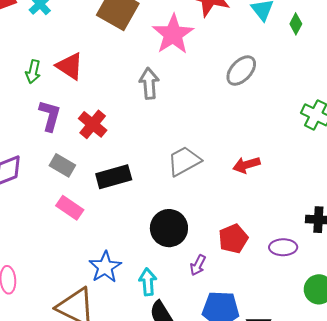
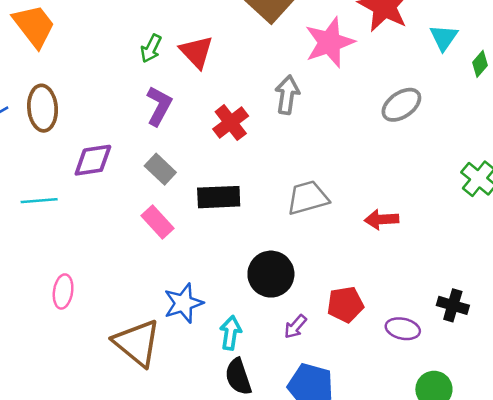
red cross: (93, 124) -> (231, 123), moved

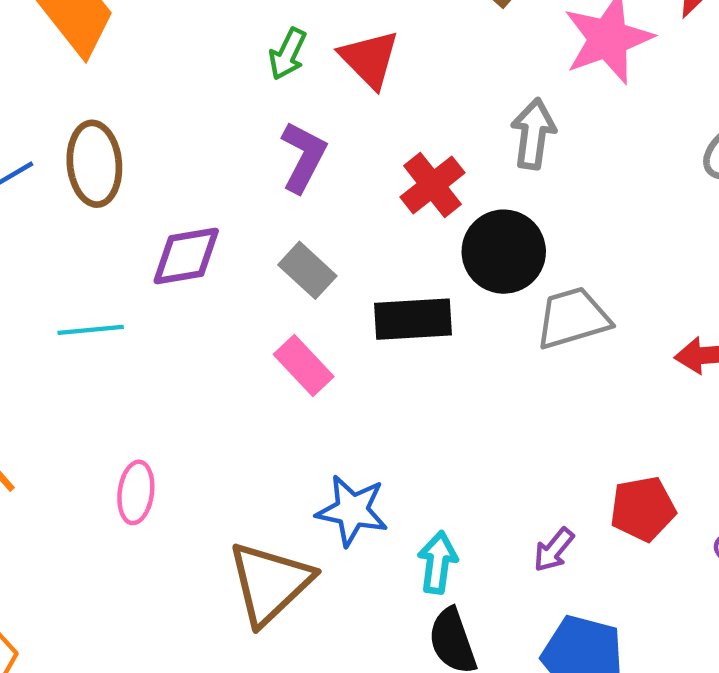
black circle: (271, 274) -> (504, 252), moved
blue star: (183, 303) -> (352, 510), turned 30
brown triangle: (137, 343) -> (270, 583), turned 38

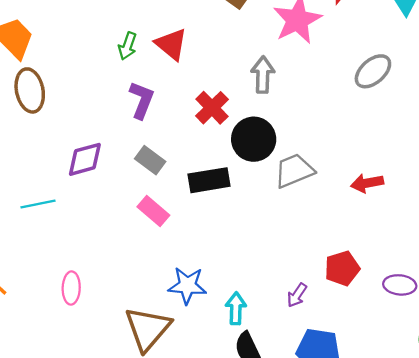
brown ellipse: (94, 164) -> (30, 90), moved

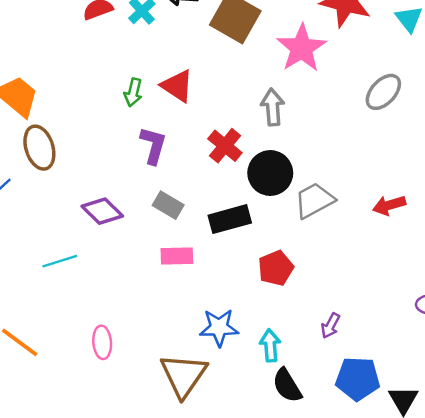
purple diamond: (85, 159) -> (102, 211), turned 66
pink rectangle: (153, 211) -> (177, 256), turned -36
red pentagon: (342, 268) -> (276, 268), moved

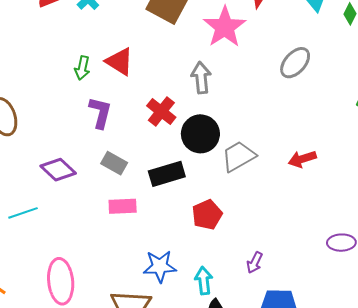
pink ellipse: (102, 342) -> (61, 281), size x1.6

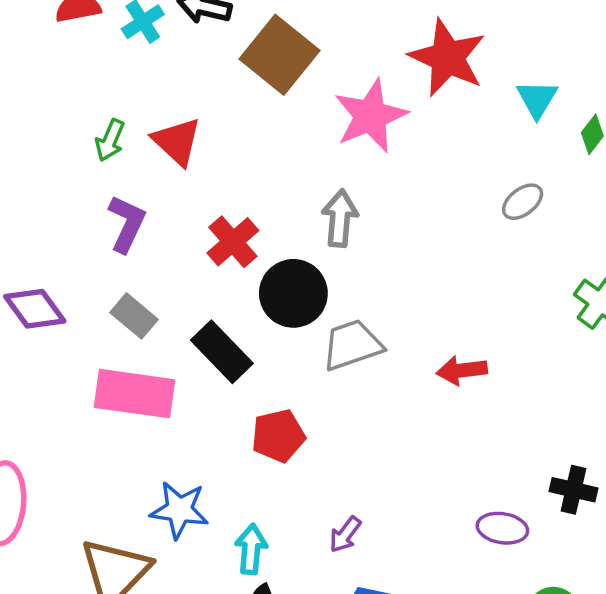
gray ellipse: (295, 63) -> (523, 202), moved, size x0.7
gray arrow: (201, 78) -> (340, 218), moved
black rectangle: (167, 174) -> (222, 352), turned 52
pink rectangle: (123, 206) -> (134, 394), size x1.6

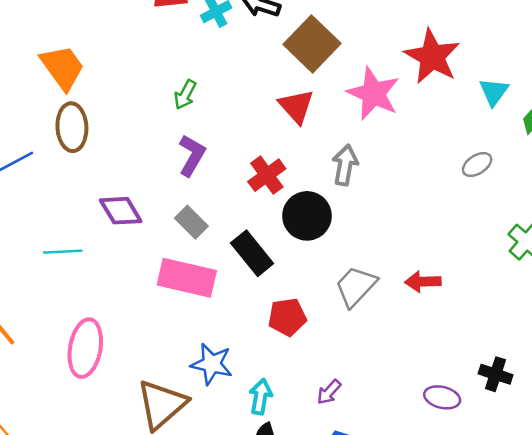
pink star: (371, 116) -> (373, 94), turned -30
red triangle: (177, 141) -> (296, 106), moved
gray trapezoid: (352, 345) -> (356, 286), moved, turned -33

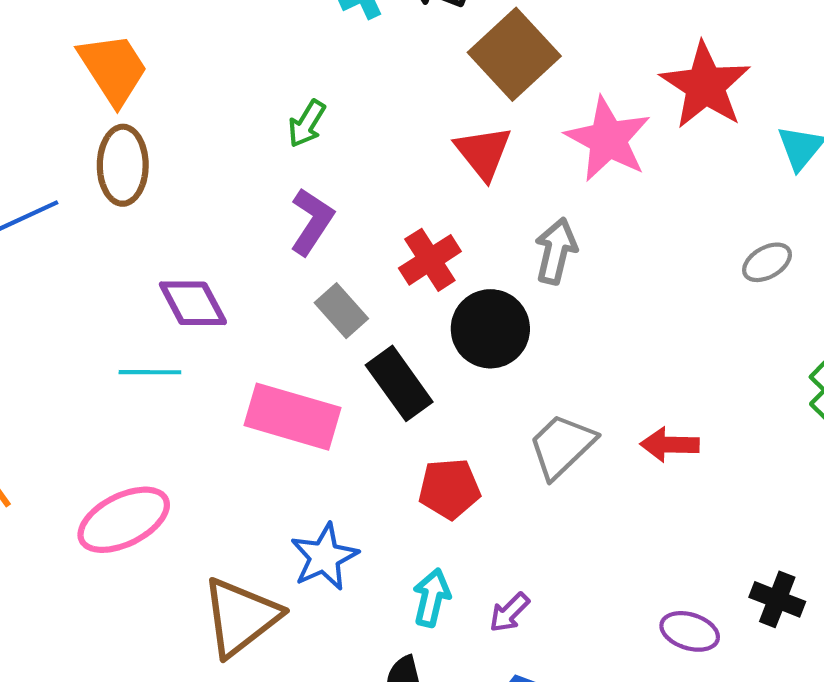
gray rectangle: (191, 222) -> (341, 311), moved
cyan line: (63, 252) -> (150, 372), moved
pink ellipse: (85, 348) -> (124, 520), turned 50
blue star: (212, 364) -> (324, 557), turned 30
cyan arrow: (261, 397) -> (432, 598), moved

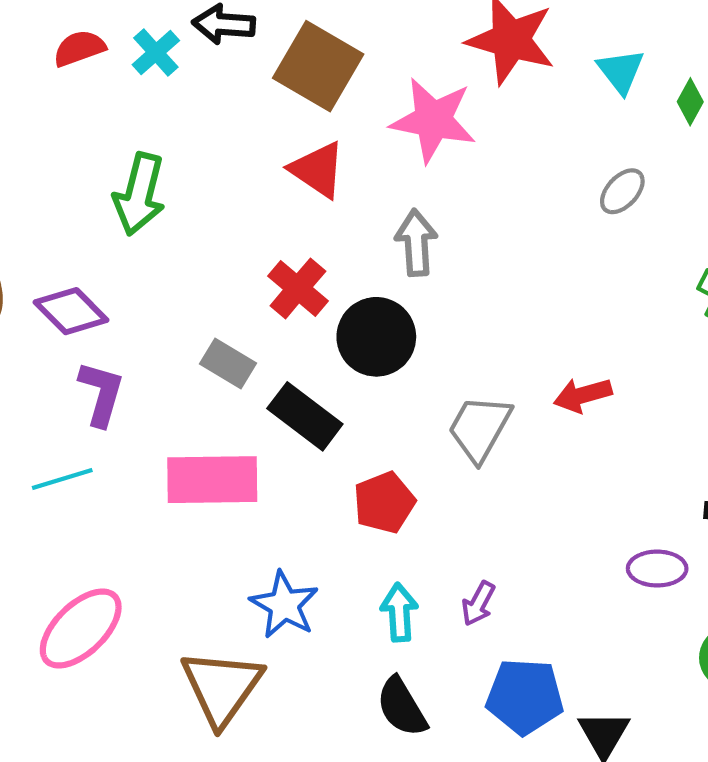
green arrow: (307, 124) -> (139, 194), size x1.6
purple L-shape: (312, 222) -> (101, 394), moved
purple diamond: (193, 303) -> (71, 311), moved

